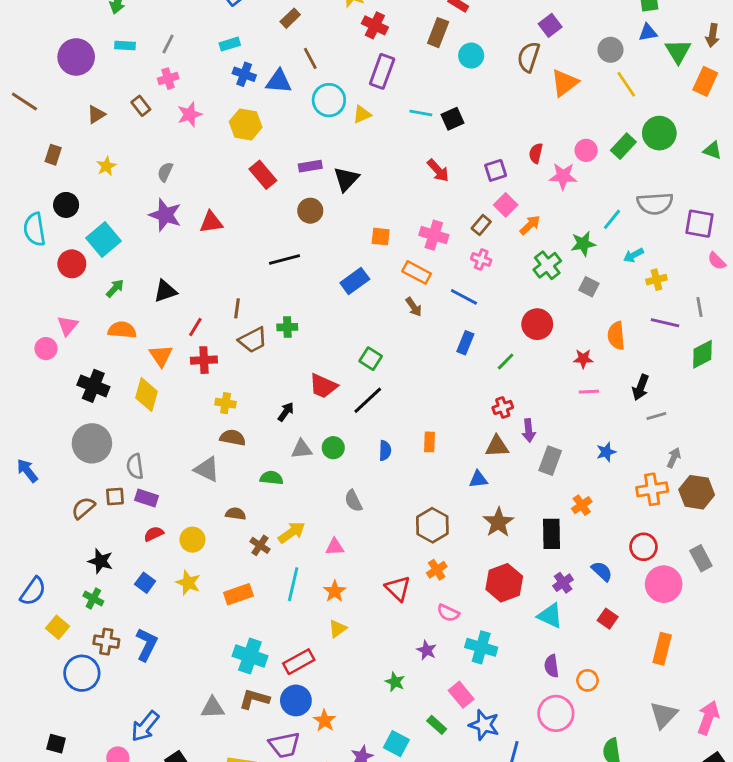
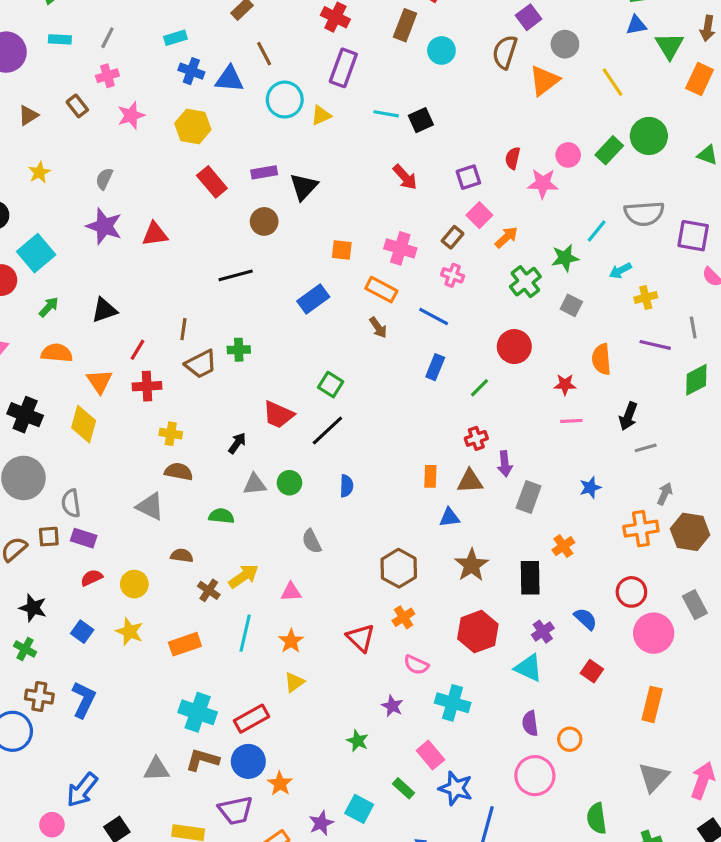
gray circle: (610, 50) -> (565, 44), moved
orange rectangle: (429, 442) -> (430, 476), moved

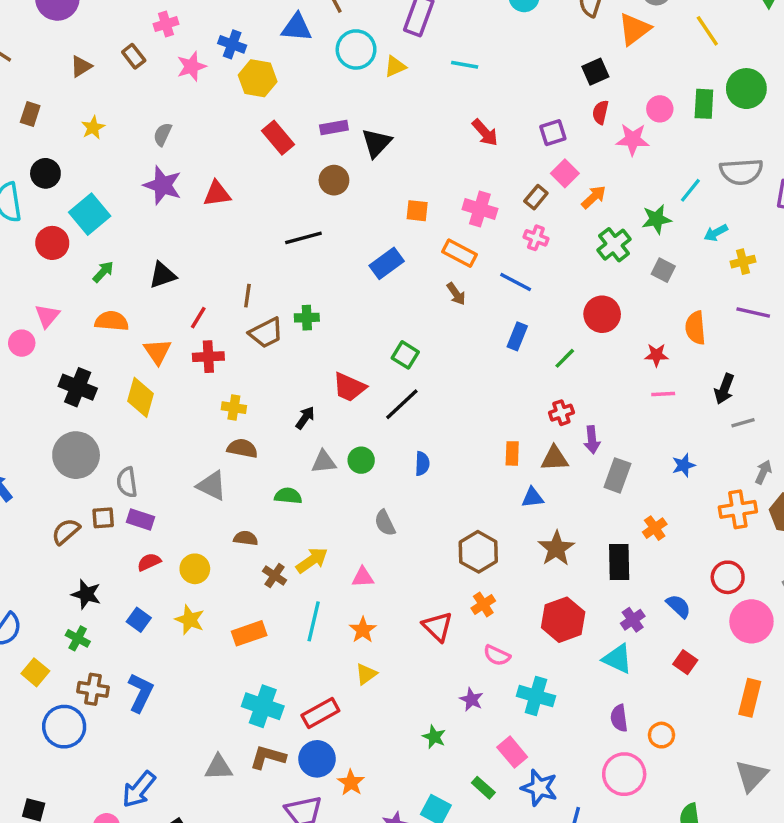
blue cross: (191, 71) -> (232, 44), moved
black square: (421, 120) -> (595, 72), moved
green rectangle: (609, 150) -> (704, 104), turned -40

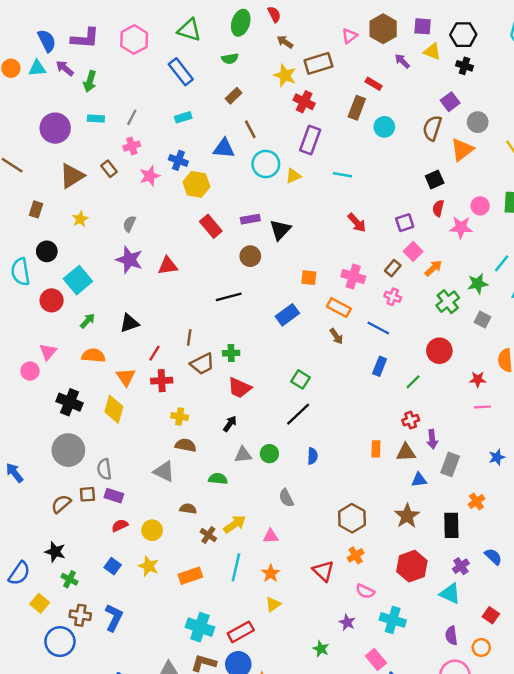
brown triangle: (81, 66) -> (72, 176), size x1.6
red trapezoid: (349, 387) -> (239, 388), moved
blue triangle: (533, 498) -> (419, 480), moved
black star: (86, 594) -> (55, 552), moved
red square: (685, 662) -> (491, 615), moved

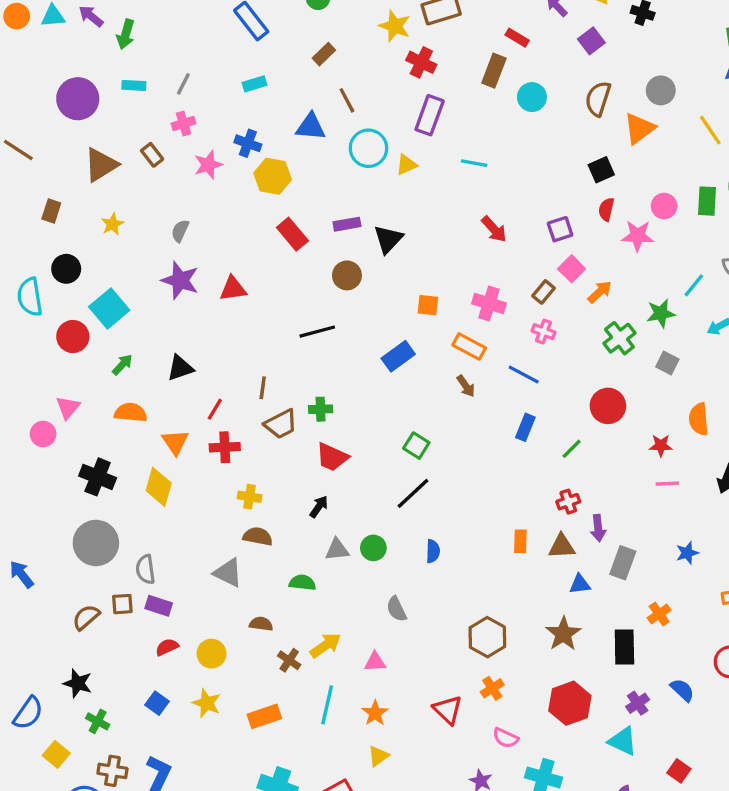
purple square: (450, 102) -> (591, 41), moved

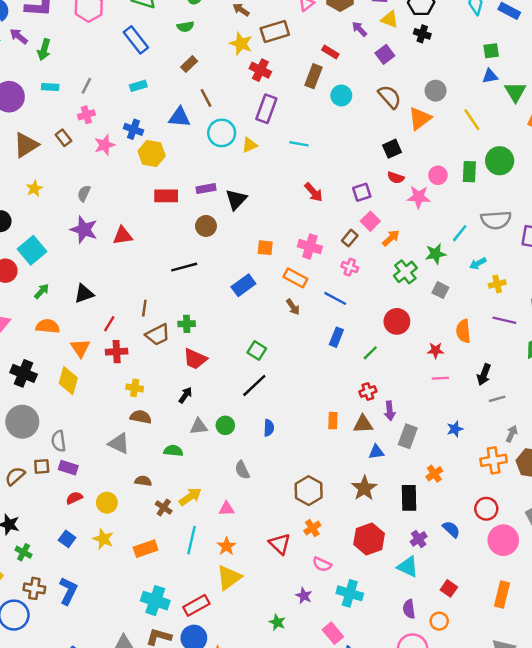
brown semicircle: (598, 99) -> (390, 97), turned 120
red semicircle: (606, 209) -> (396, 178), turned -84
red rectangle: (292, 234) -> (166, 196), turned -50
yellow triangle: (378, 756) -> (229, 578), size x1.6

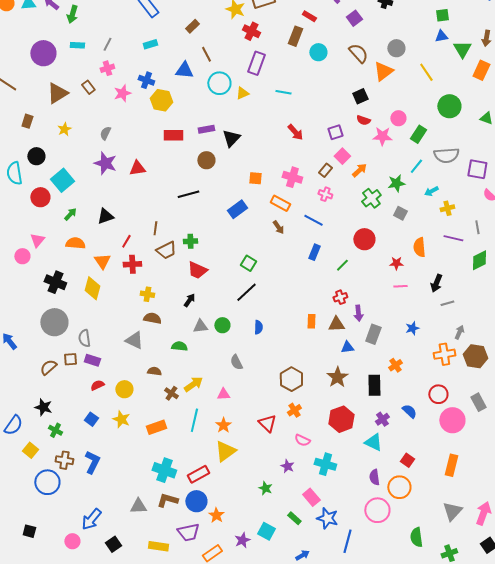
green rectangle: (469, 172) -> (418, 134), moved, turned 30
orange circle: (439, 621) -> (399, 487), size x1.5

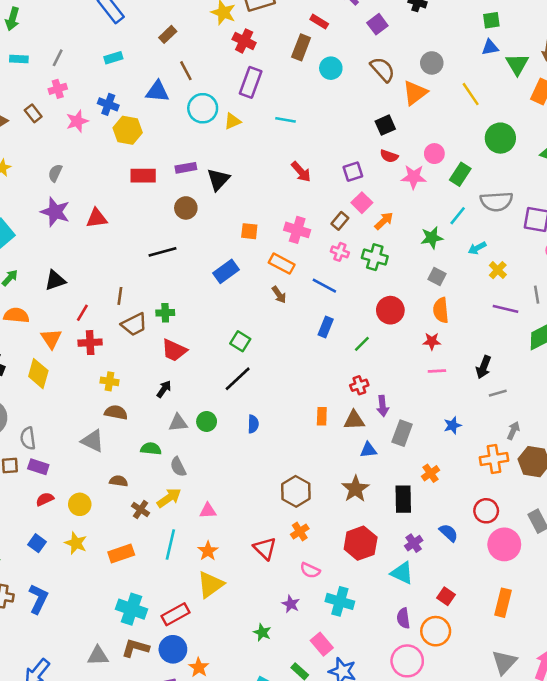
green cross: (371, 198) -> (375, 257), moved, turned -36
yellow cross: (447, 208) -> (498, 270), turned -32
orange semicircle: (419, 247) -> (441, 310), moved
gray semicircle: (236, 362) -> (178, 467), moved

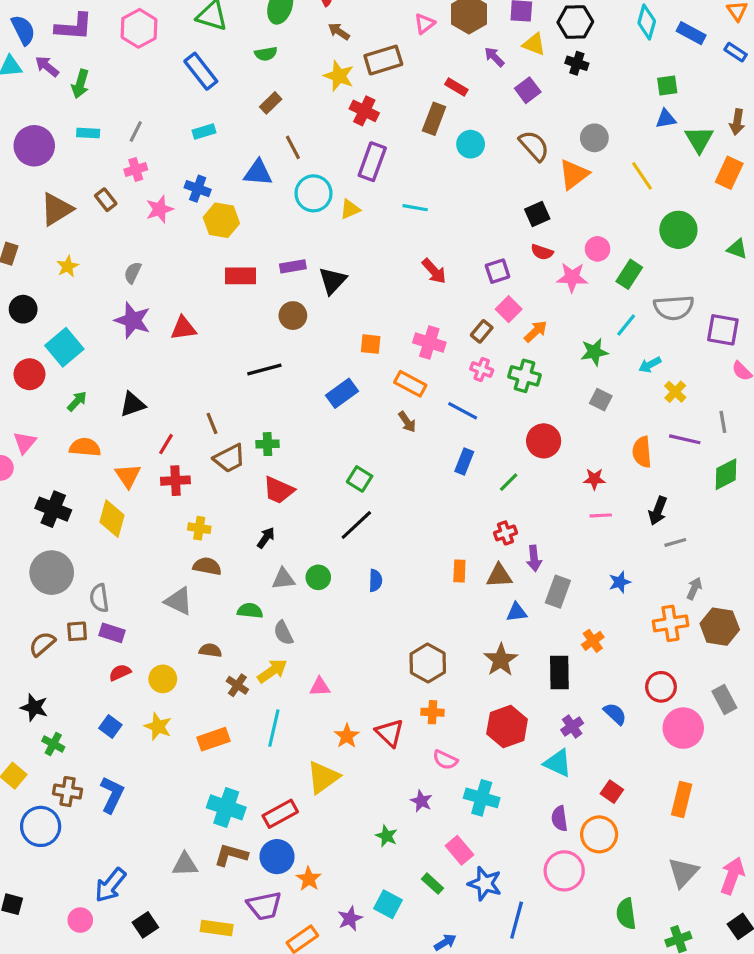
brown line: (120, 296) -> (212, 423), turned -30
orange semicircle: (441, 310) -> (642, 452), moved
orange cross: (300, 531) -> (433, 712), turned 36
orange star: (208, 551) -> (347, 736), moved

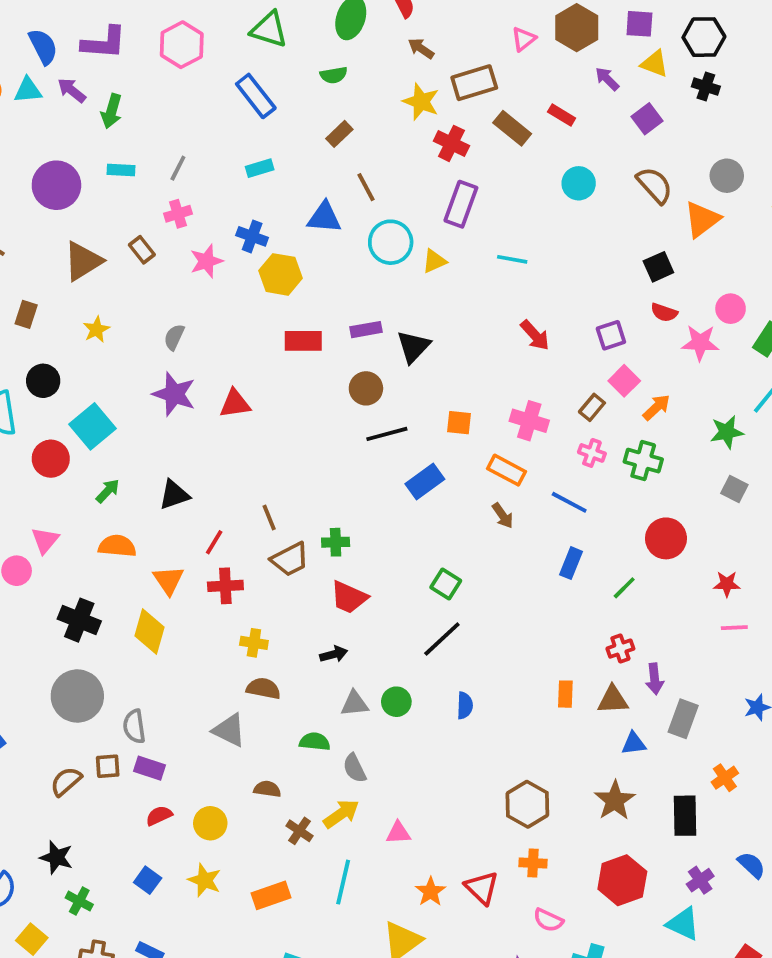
brown rectangle: (434, 119) -> (512, 128), moved, turned -72
black line: (264, 369) -> (387, 434), moved
black arrow: (266, 538) -> (334, 654), turned 40

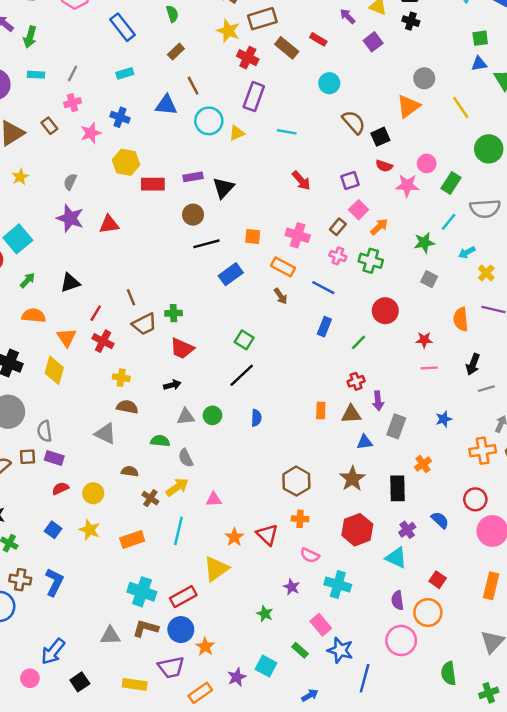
green semicircle: (334, 75) -> (172, 14), turned -98
brown semicircle: (655, 185) -> (354, 122), moved
yellow hexagon: (281, 274) -> (126, 162), moved
red cross: (225, 586) -> (103, 341), turned 30

